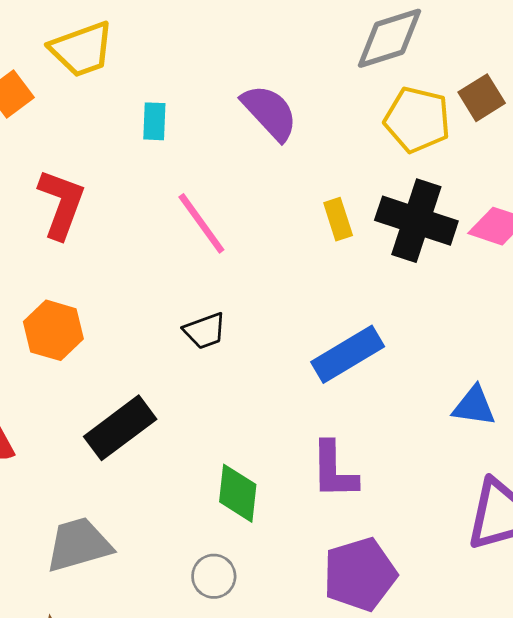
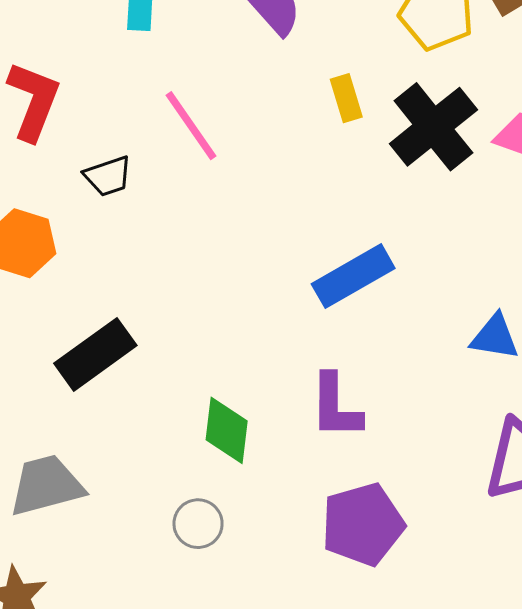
yellow rectangle: (338, 219) -> (346, 98), moved
black cross: (416, 221) -> (433, 127), turned 32
black trapezoid: (205, 331) -> (108, 176), moved

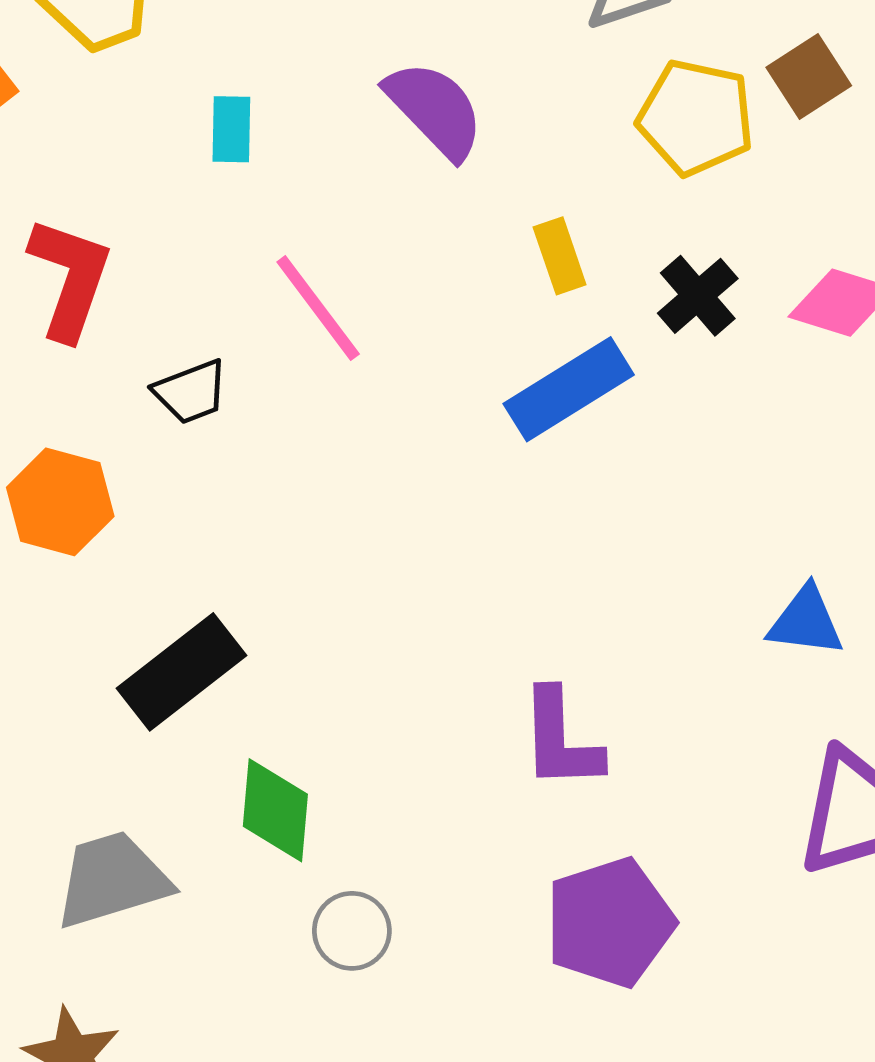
black cross: (433, 127) -> (698, 296), size x0.6
blue rectangle: (353, 276) -> (569, 389), moved
green diamond: (227, 430) -> (275, 810), moved

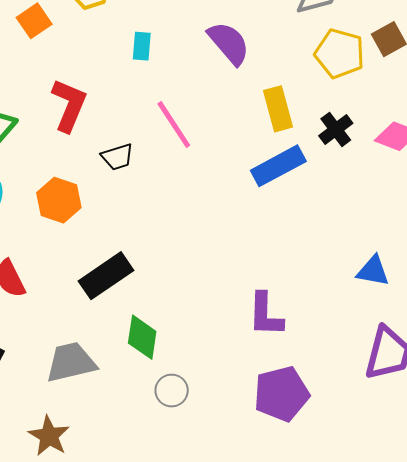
yellow rectangle: (560, 256) -> (278, 109), size x1.4

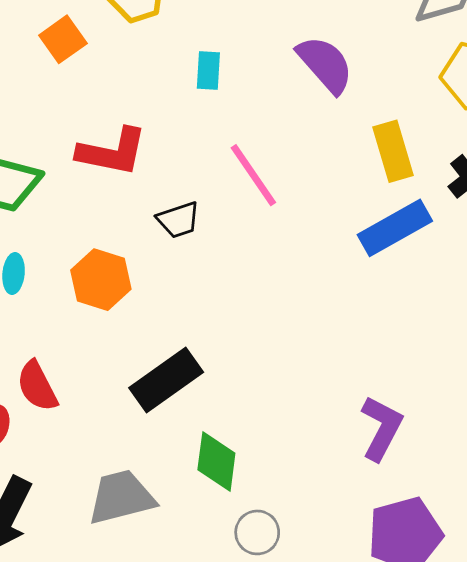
red L-shape: (69, 105) -> (112, 152), turned 80
purple L-shape: (266, 315) -> (381, 428), turned -153

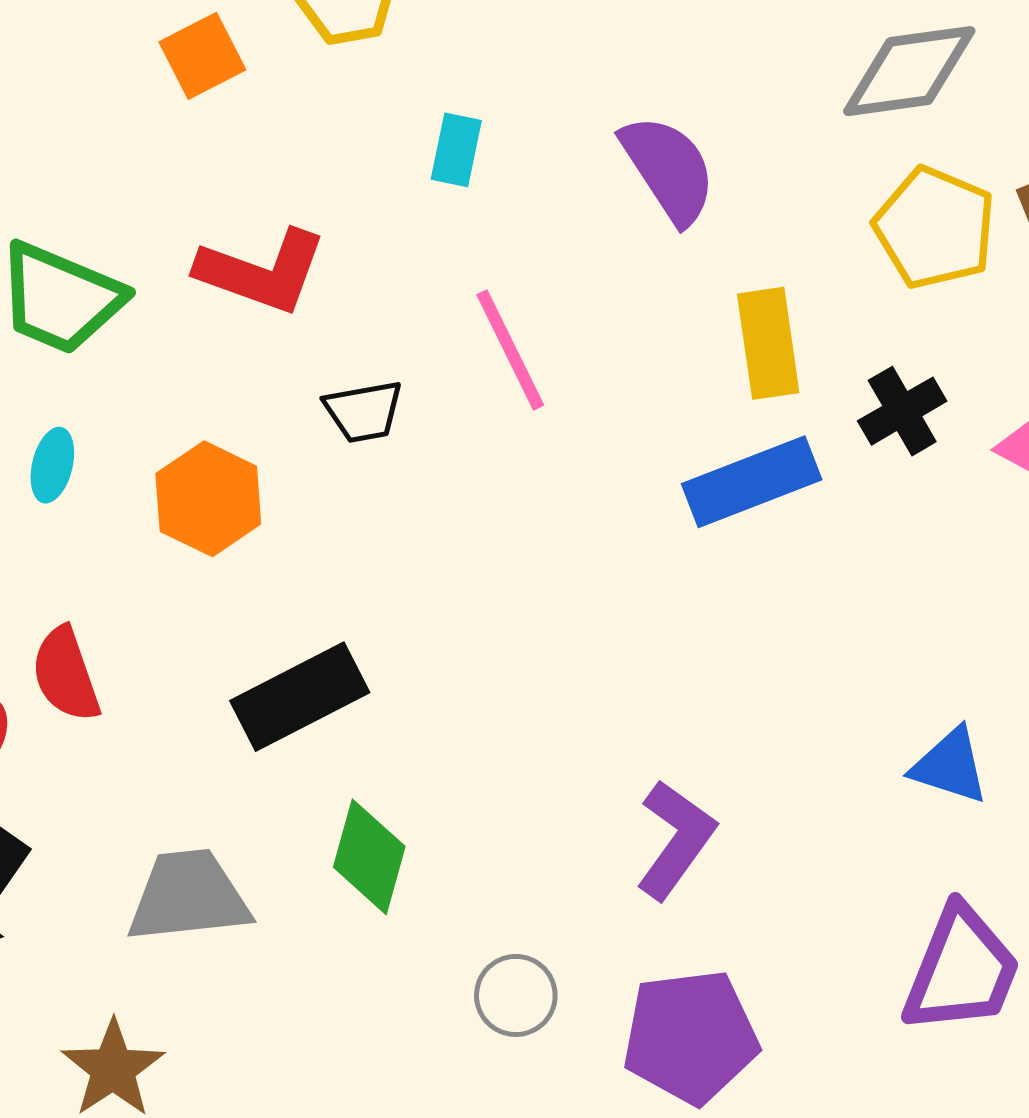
gray circle: (257, 532) -> (516, 995), moved

